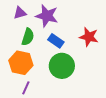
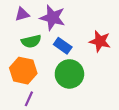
green semicircle: (28, 37) -> (31, 41), turned 60

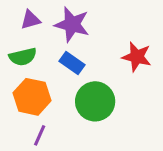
green semicircle: (31, 41) -> (23, 57), moved
blue rectangle: (63, 46) -> (72, 63), moved

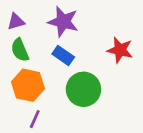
purple triangle: (30, 20) -> (16, 22), moved
green semicircle: (23, 57) -> (20, 50), turned 80

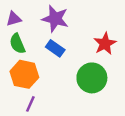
red star: (120, 50) -> (105, 44), turned 30
green circle: (83, 89) -> (92, 78), moved

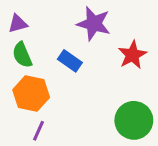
purple star: (55, 19) -> (94, 24), moved
green circle: (92, 78) -> (134, 120), moved

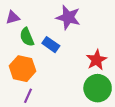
green semicircle: (22, 55) -> (27, 37), moved
red star: (132, 55) -> (96, 60), moved

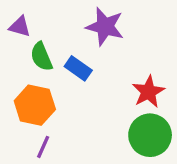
purple triangle: (13, 17) -> (20, 27), turned 32

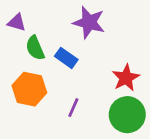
purple line: (43, 147) -> (73, 108), moved

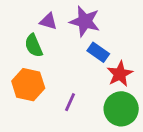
purple triangle: (17, 22) -> (48, 21), moved
blue rectangle: (66, 58) -> (98, 52), moved

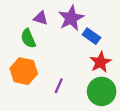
purple star: (85, 21) -> (71, 18), turned 30
blue rectangle: (98, 52) -> (91, 36), moved

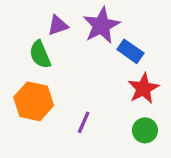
purple triangle: (41, 18) -> (58, 25), turned -35
green circle: (102, 91) -> (145, 130), size x0.6

